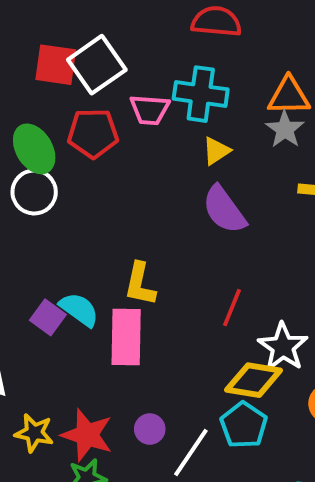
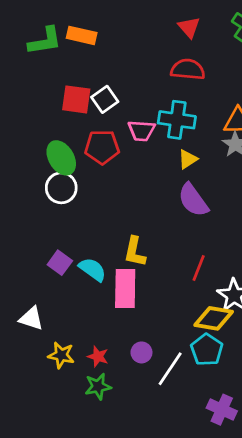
white square: (97, 65) -> (105, 99), size x0.7
purple square: (48, 317) -> (60, 263), moved
red star: (87, 435) -> (98, 357), size x0.6

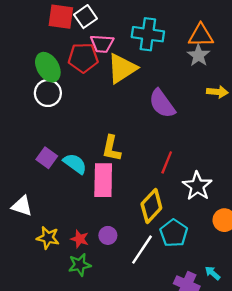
pink trapezoid: (141, 131) -> (102, 44), moved
yellow triangle: (188, 159) -> (122, 68), moved, size x1.8
yellow diamond: (214, 318) -> (151, 206), moved, turned -56
purple circle: (141, 352) -> (108, 235), moved

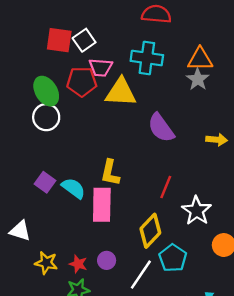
yellow triangle: (122, 68) -> (121, 92), turned 36
yellow arrow: (217, 92) -> (217, 140), moved

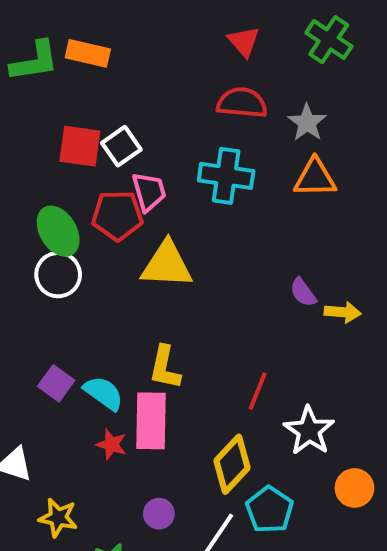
pink trapezoid: (101, 67) -> (149, 192), turned -110
gray star: (198, 79) -> (307, 122), moved
yellow triangle: (121, 92) -> (167, 265), moved
purple semicircle: (161, 128) -> (303, 292), moved, size x0.6
red star: (78, 264) -> (111, 445), moved

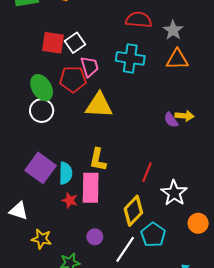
yellow arrow: (343, 312) -> (185, 116), moved
purple square: (56, 383) -> (41, 168), size x1.6
cyan semicircle: (104, 393) -> (66, 173), turned 55

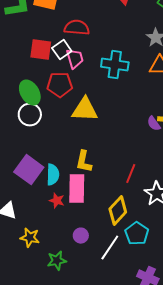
red semicircle: (139, 20) -> (77, 28), moved
pink trapezoid: (90, 67) -> (75, 59), moved

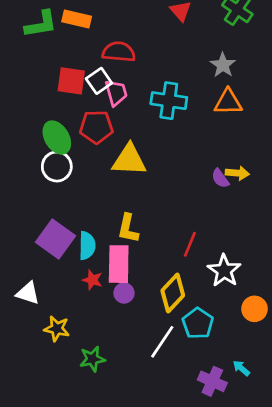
purple circle: (81, 236) -> (124, 293), moved

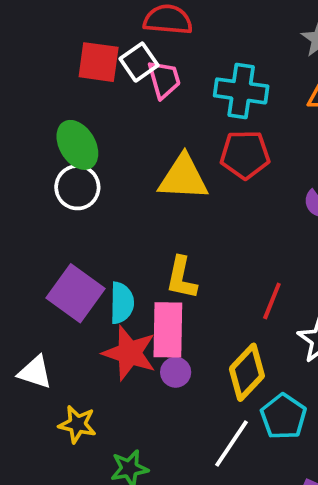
red pentagon: (96, 127) -> (245, 155), moved
red star: (92, 280) -> (129, 353), size x1.8

